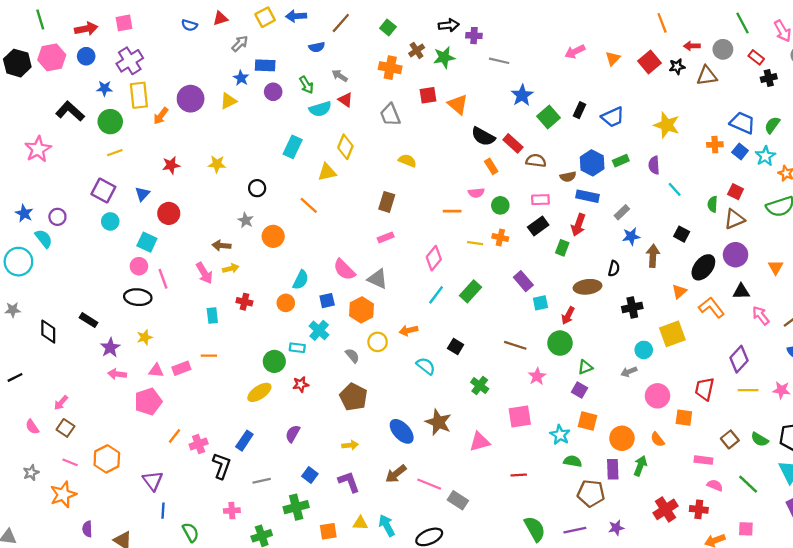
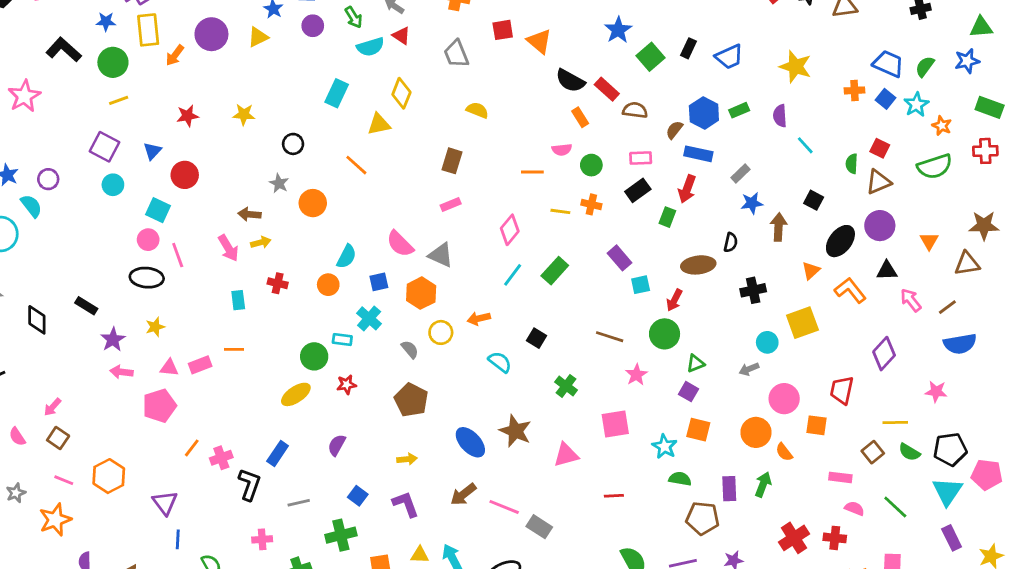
brown semicircle: (568, 177) -> (674, 130), turned 140
yellow line: (748, 390) -> (895, 423), moved
orange circle: (622, 438) -> (756, 432), moved

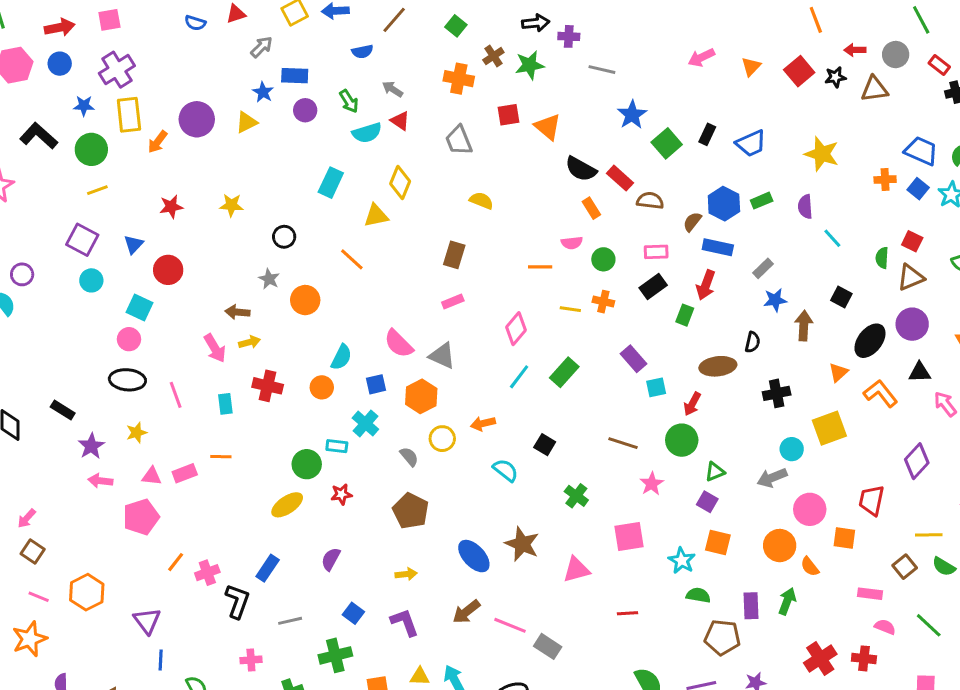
pink line: (178, 255) -> (176, 395), moved
red cross: (278, 283) -> (268, 386), size x1.4
gray arrow: (749, 369) -> (772, 478), size x1.4

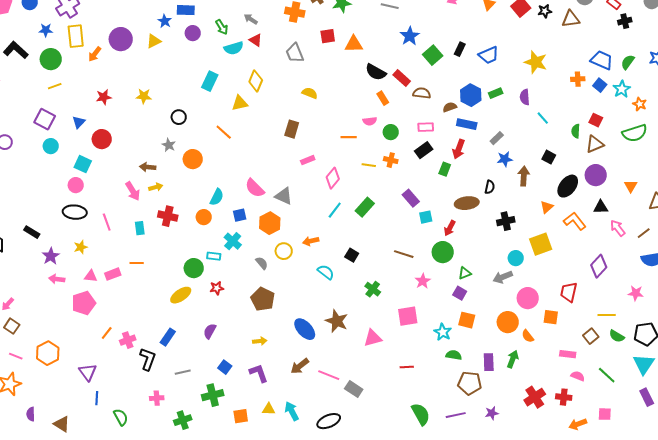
orange triangle: (548, 127) -> (354, 44), turned -42
brown semicircle: (692, 222) -> (450, 107), turned 32
pink rectangle: (453, 302) -> (308, 160), moved

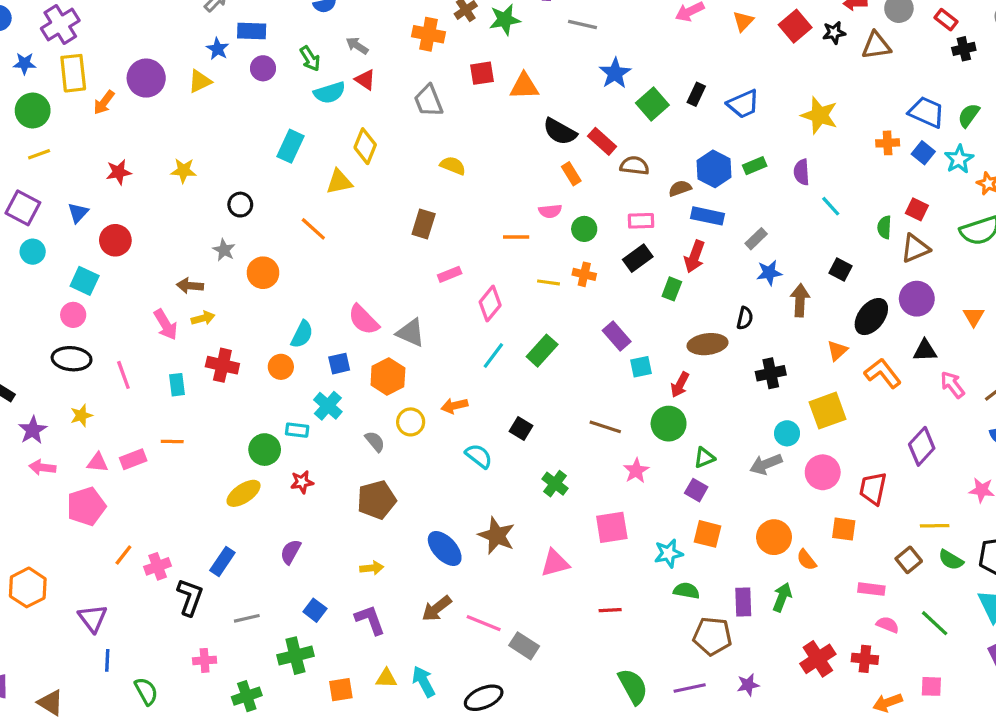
pink circle: (528, 298) -> (823, 472), moved
brown pentagon: (263, 299) -> (377, 500), turned 30
cyan star: (443, 332) -> (669, 553), turned 30

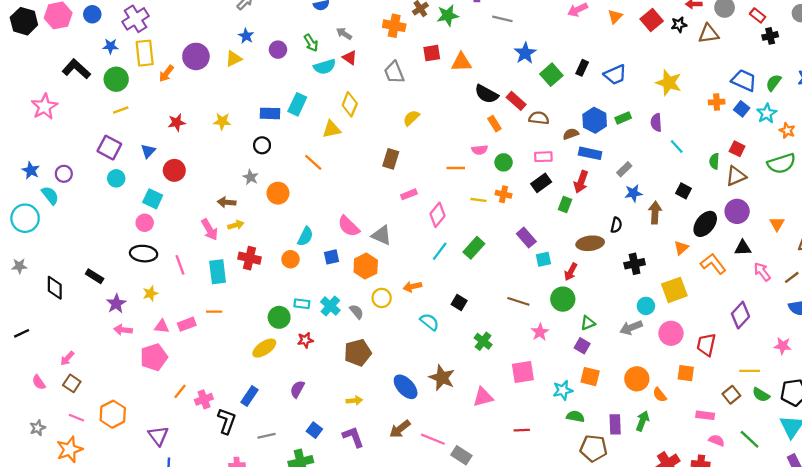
blue rectangle: (252, 31) -> (270, 113), moved
yellow semicircle: (453, 166) -> (411, 118), turned -66
cyan rectangle: (177, 385) -> (218, 272), size x1.5
cyan cross: (328, 406) -> (330, 306), moved

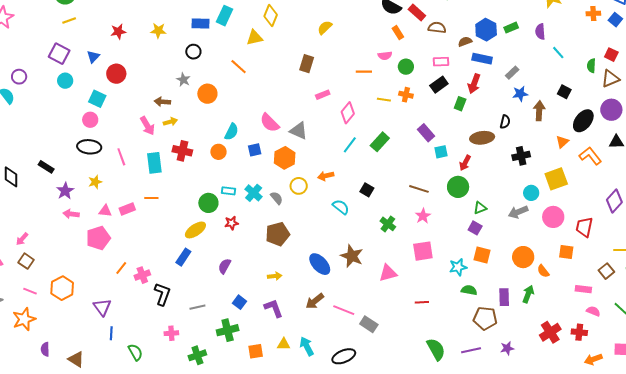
pink star: (540, 332) -> (423, 216), moved
blue rectangle: (249, 396) -> (183, 257), moved

